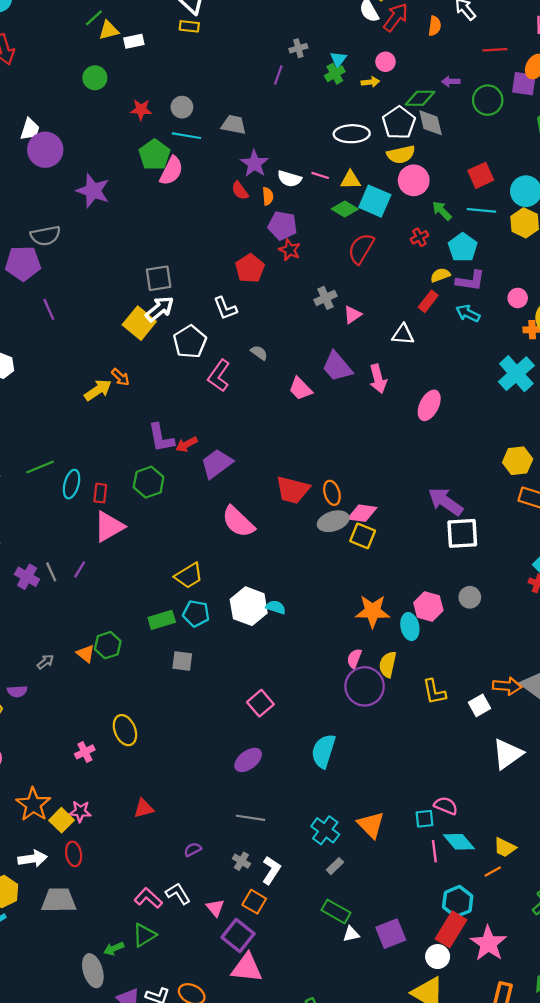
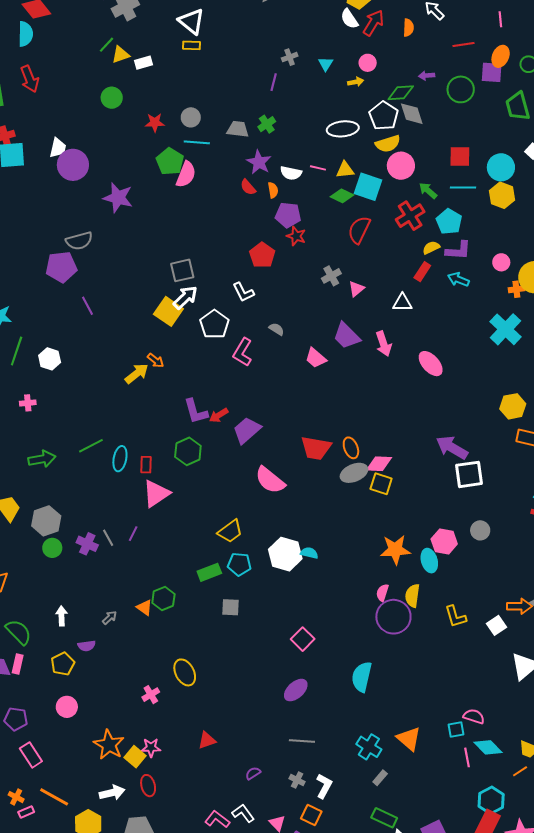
green cross: (335, 74) -> (267, 124), moved
red square: (481, 175) -> (460, 156), turned 30
red cross: (419, 237) -> (410, 216), size x1.8
pink ellipse: (429, 405) -> (431, 364), turned -64

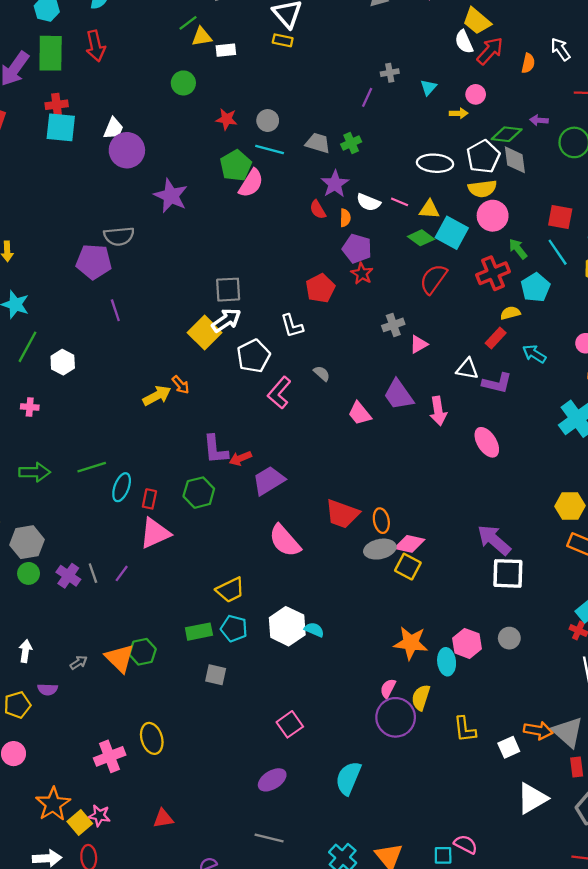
cyan line: (463, 187) -> (558, 252), turned 45
purple L-shape: (458, 250) -> (497, 383), moved
orange triangle: (144, 608) -> (120, 658), size x1.6
pink cross: (151, 695) -> (110, 756), size x1.5

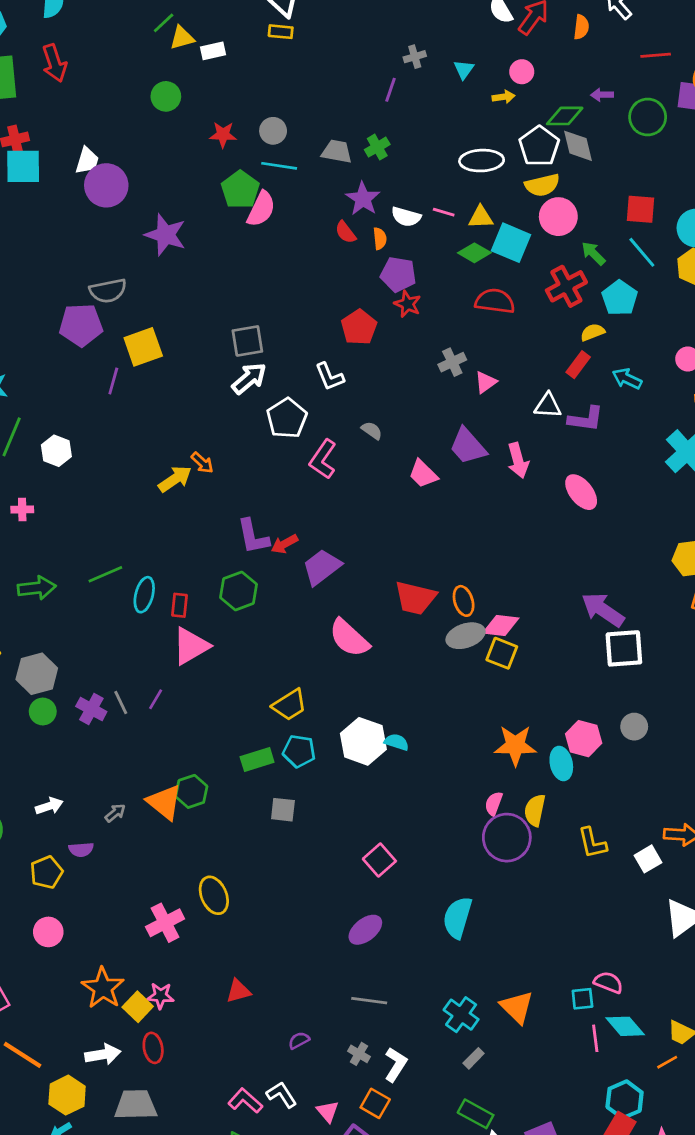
red semicircle: (433, 279) -> (495, 301), turned 68
purple line: (115, 310) -> (113, 381), turned 40
yellow square: (205, 333) -> (143, 347), moved, turned 32
white arrow: (25, 651) -> (49, 806), turned 70

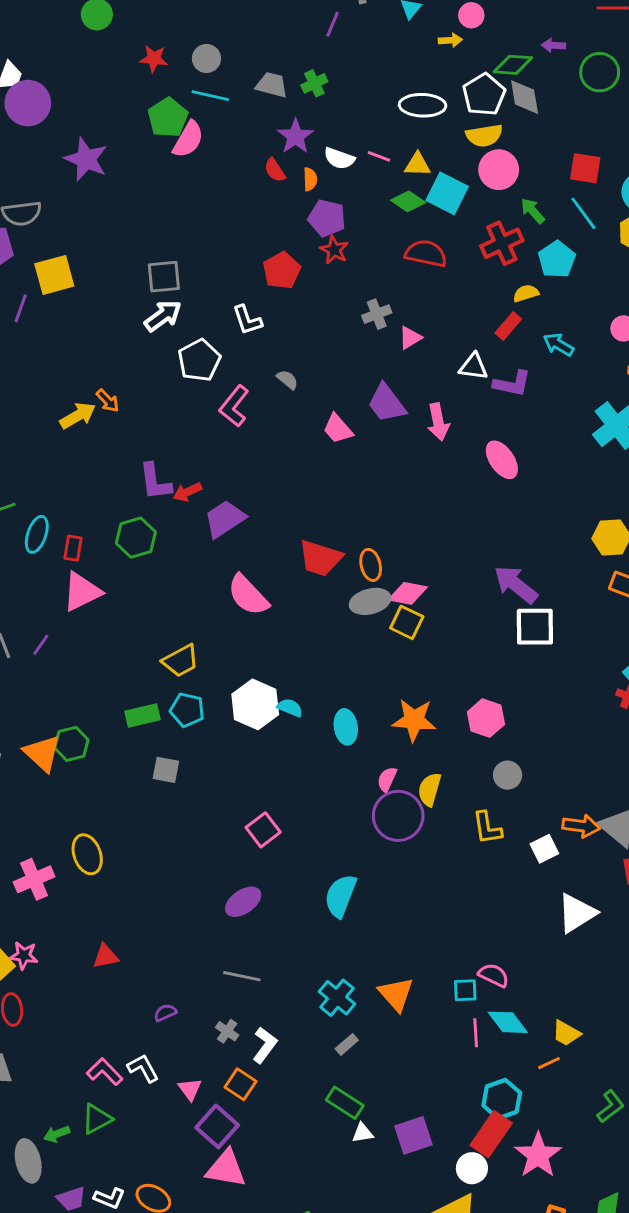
gray circle: (634, 727) -> (508, 775), moved
cyan ellipse: (561, 764) -> (346, 727), moved

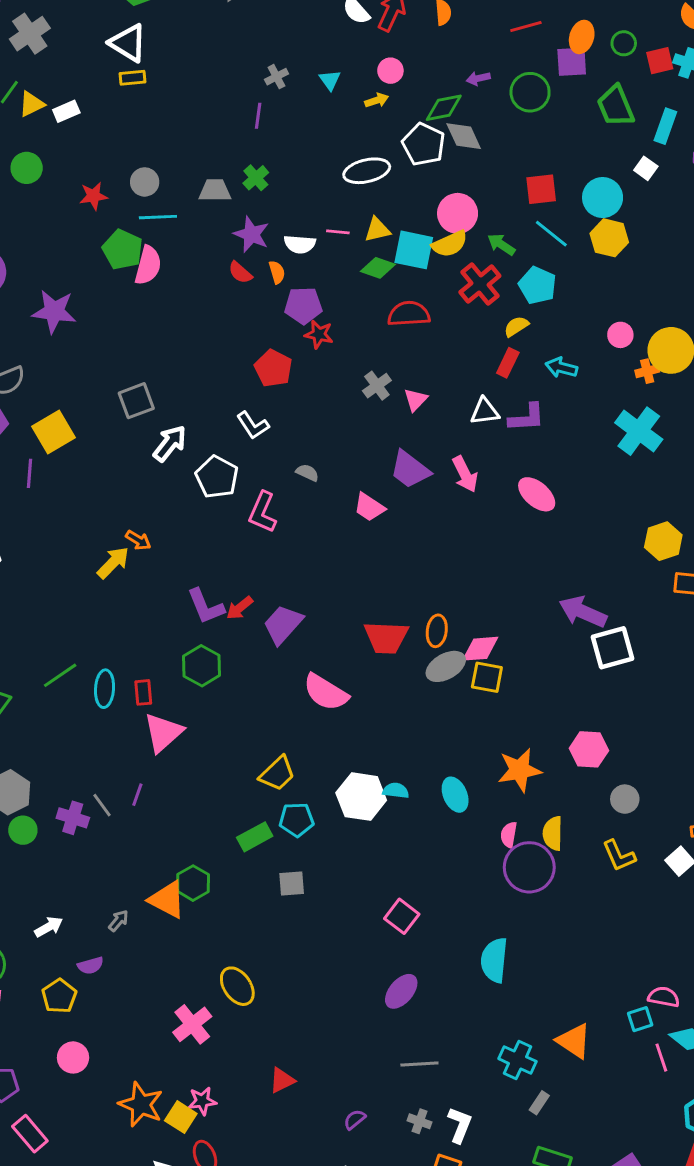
yellow semicircle: (484, 136) -> (450, 244), moved
gray square: (164, 277) -> (136, 401), moved
orange ellipse: (371, 565) -> (437, 631), turned 36

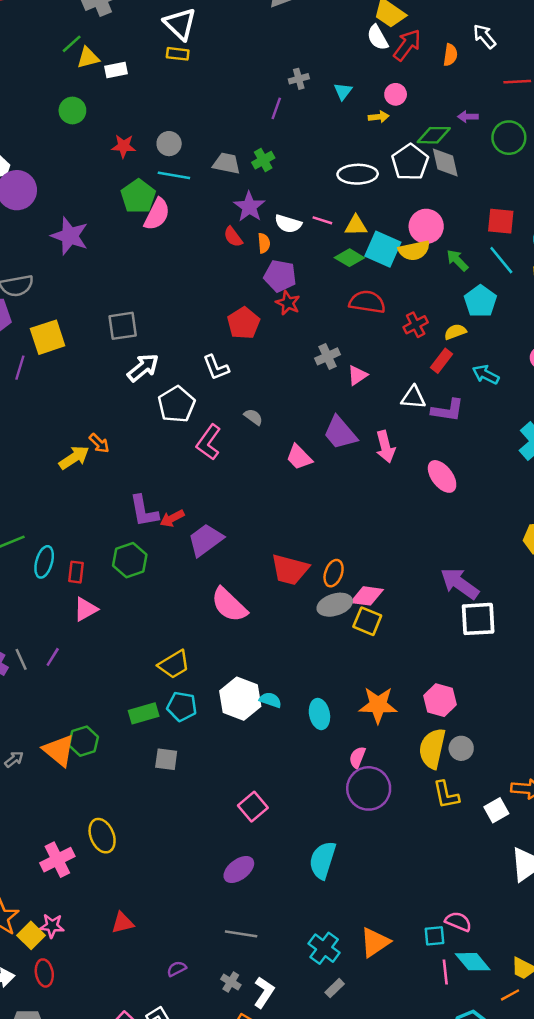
red cross: (480, 284) -> (416, 325), moved, size x0.7
pink triangle: (163, 733) -> (85, 609), size x0.7
yellow semicircle: (553, 833) -> (432, 748), moved, size x1.4
orange triangle: (574, 1041) -> (375, 942), turned 40

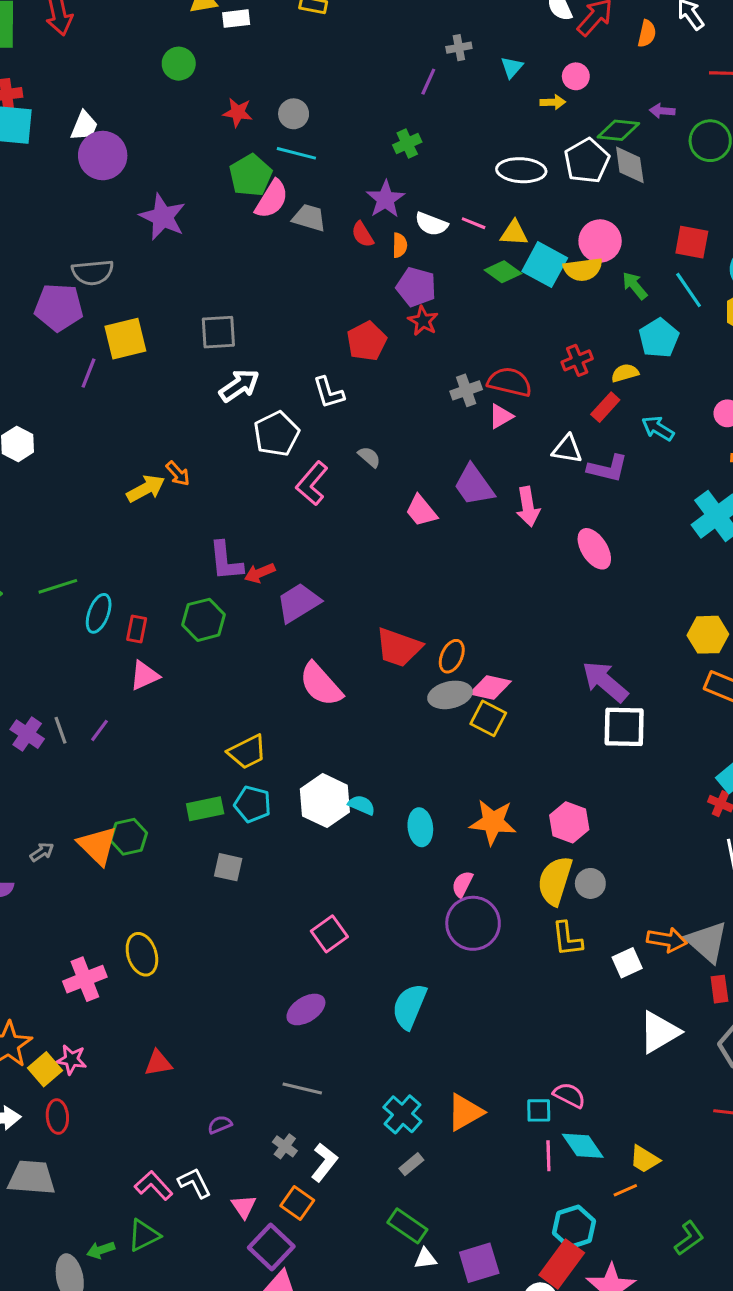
gray trapezoid: (226, 163) -> (309, 218), moved
red semicircle: (367, 302) -> (510, 382), moved

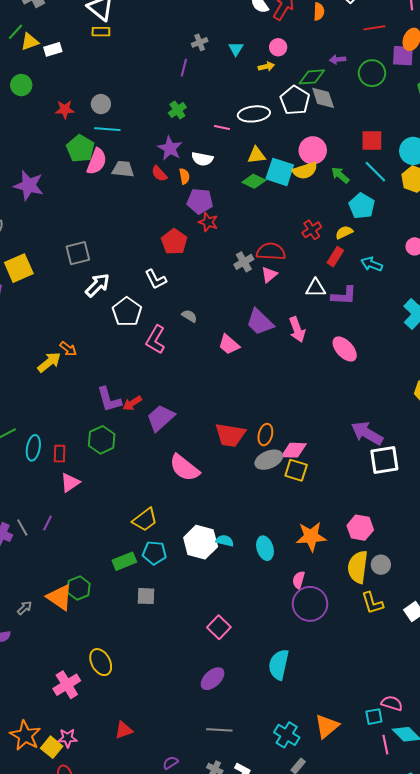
pink line: (474, 223) -> (222, 127), moved

